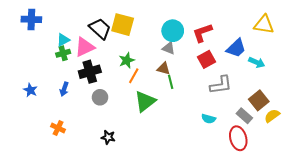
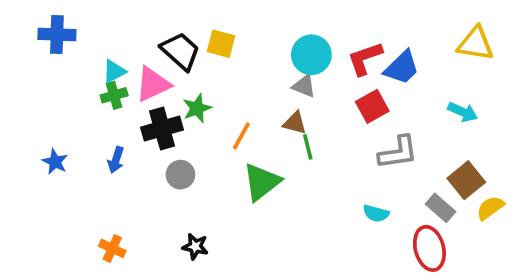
yellow square: (123, 25) -> (221, 44), size x0.7
blue trapezoid: (236, 48) -> (402, 68), moved
green star: (127, 60) -> (197, 108), moved
orange cross: (58, 128) -> (112, 248), moved

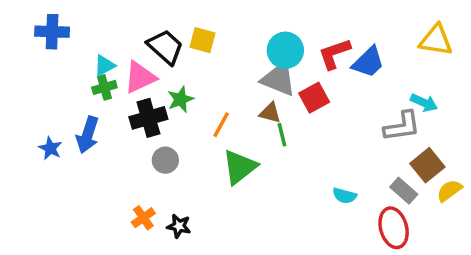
gray triangle: (304, 86) -> (279, 79), size x1.6
red square: (372, 106) -> (314, 98), moved
gray L-shape: (398, 152) -> (402, 126), moved
blue arrow: (116, 160) -> (88, 135), moved, size x1.5
orange cross: (112, 248) -> (143, 218), moved, turned 30

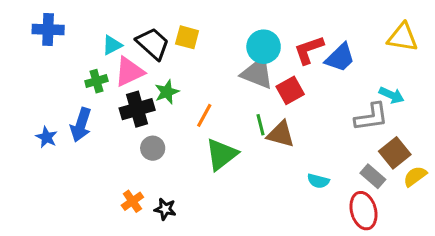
cyan triangle: (104, 65) -> (112, 45), moved
brown triangle: (270, 113) -> (281, 134), moved, size x1.4

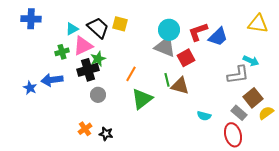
green star: (167, 92) -> (98, 59), moved
blue arrow: (81, 125) -> (52, 80), turned 65

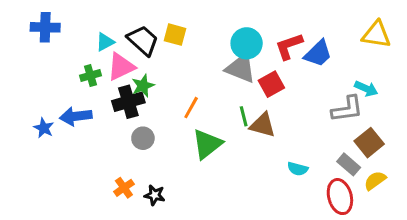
yellow semicircle: (266, 113) -> (375, 181), moved

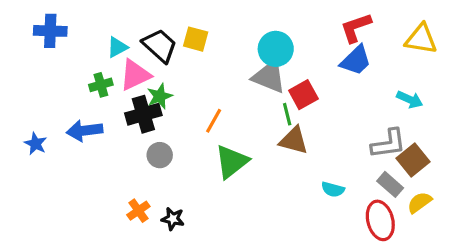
red L-shape: (289, 46) -> (356, 28), moved
gray L-shape: (347, 109) -> (388, 144), moved
green line: (244, 116) -> (287, 114), moved
blue star: (44, 128) -> (36, 144), moved

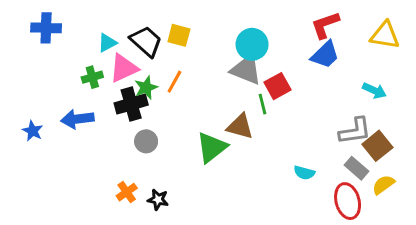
orange line: (214, 121) -> (174, 82), moved
brown triangle: (294, 140) -> (240, 126), moved

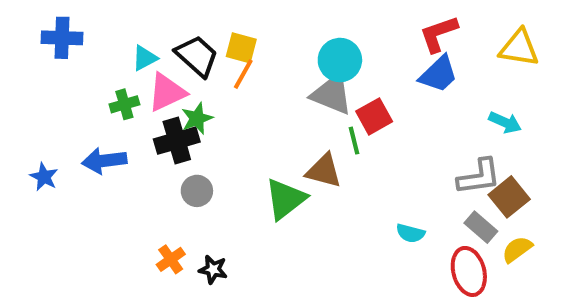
orange line: (174, 82) -> (243, 74), moved

